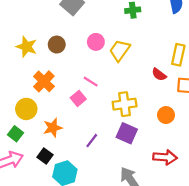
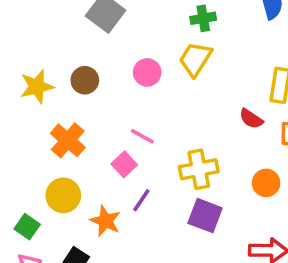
yellow star: (27, 47) -> (37, 87), turned -30
yellow trapezoid: (120, 50) -> (195, 59), moved
yellow circle: (26, 109) -> (63, 195), moved
orange star: (53, 128) -> (105, 221), moved, turned -30
purple line: (92, 141) -> (141, 200), moved

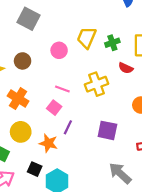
green cross: (203, 18) -> (112, 43), moved
yellow cross: (199, 169) -> (97, 84), moved

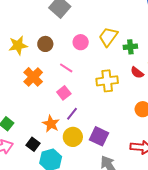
pink line: (62, 89) -> (66, 68), moved
purple square: (107, 130) -> (99, 136), moved
yellow circle: (21, 132) -> (73, 137), moved

